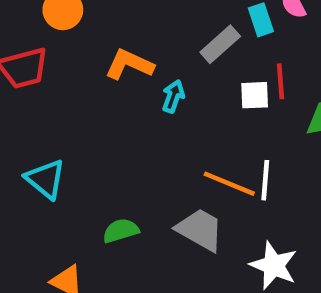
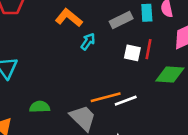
white line: (265, 180) -> (126, 101), turned 50
orange line: (229, 184) -> (106, 97), turned -52

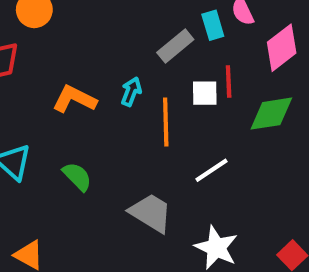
orange L-shape: (69, 18) -> (74, 99), moved
orange line: (106, 97) -> (166, 122), moved, turned -64
green semicircle: (40, 107) -> (77, 176), moved, turned 60

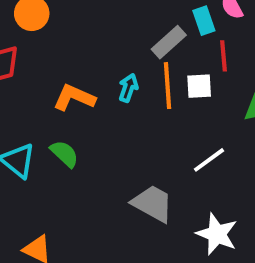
red line: (229, 82) -> (223, 56), moved
orange line: (166, 122) -> (168, 86), moved
green semicircle: (77, 176) -> (64, 154), moved

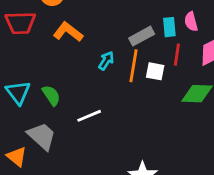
orange L-shape: (74, 98) -> (68, 32), moved
white line: (209, 160) -> (89, 116), moved
gray trapezoid: (153, 203) -> (42, 136), moved

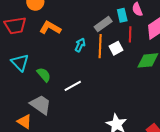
white square: (155, 71) -> (116, 48), turned -32
cyan triangle: (18, 92) -> (20, 63), moved

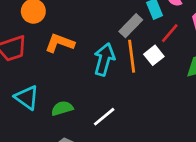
red line: (130, 34) -> (170, 33), turned 49
cyan arrow: (80, 45) -> (104, 59), size x1.6
green semicircle: (44, 75) -> (62, 108), turned -56

